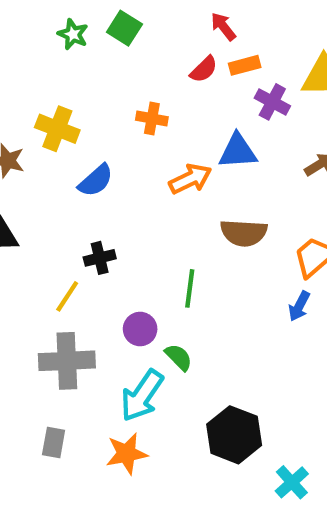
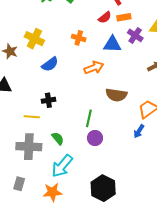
blue triangle: (238, 151) -> (112, 44), moved
yellow line: (67, 296) -> (32, 117), turned 56
purple circle: (140, 329) -> (95, 138), moved
green semicircle: (179, 357) -> (58, 138), moved

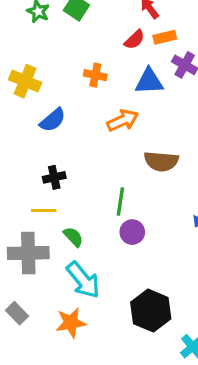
yellow line: (32, 117) -> (44, 211), moved
cyan arrow: (62, 166) -> (83, 280), turned -75
gray rectangle: (19, 184) -> (17, 313), turned -56

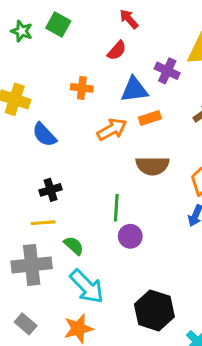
orange rectangle: (165, 37) -> (150, 118), moved
blue semicircle: (53, 120) -> (44, 135), turned 92

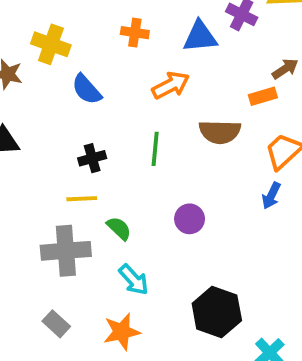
orange rectangle: (150, 118) -> (263, 96), moved
green line: (116, 208) -> (155, 149), moved
cyan arrow: (87, 286) -> (134, 280), size x0.7

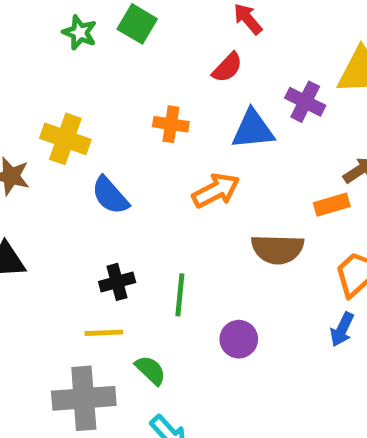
green line: (155, 149) -> (180, 295), moved
purple circle: (190, 219) -> (239, 339), moved

